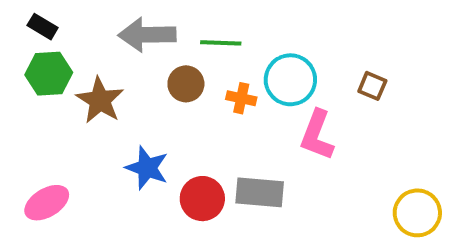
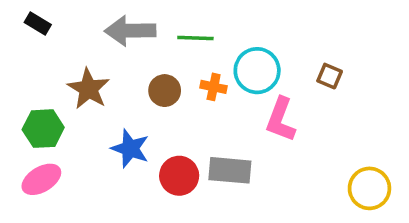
green hexagon: (49, 74) -> (43, 129), moved
brown circle: (186, 84) -> (165, 91), moved

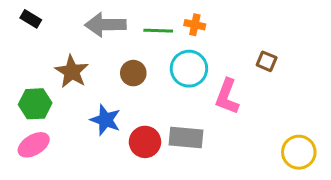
cyan circle: (257, 71) -> (189, 69), moved
orange cross: (214, 87) -> (195, 25), moved

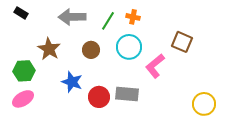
green line: (158, 31) -> (108, 21), turned -60
brown square: (267, 61) -> (182, 42), size x1.5
pink L-shape: (227, 96) -> (155, 66), turned 30

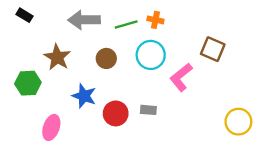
green line: (108, 21) -> (126, 25), turned 42
gray rectangle: (127, 94) -> (148, 110), size x0.6
pink ellipse: (23, 99) -> (51, 127), moved, turned -40

